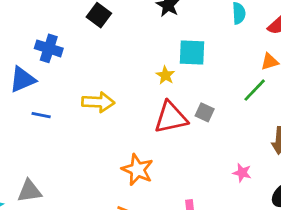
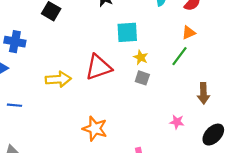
yellow star: (165, 75) -> (141, 57), moved
blue line: (41, 115) -> (15, 105), moved
red triangle: (171, 117) -> (98, 67), moved

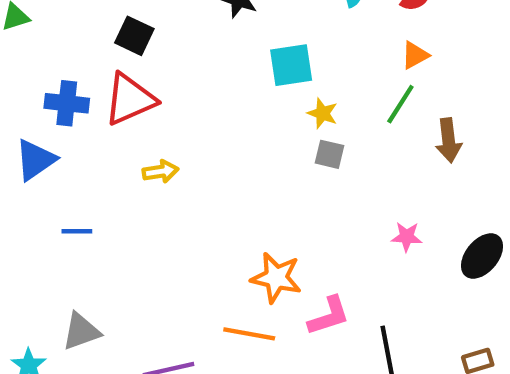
red triangle: (98, 67) -> (130, 99), moved
yellow arrow: (58, 79) -> (160, 172), size x0.7
brown arrow: (203, 93) -> (449, 140), moved
orange star: (95, 129) -> (276, 278), moved

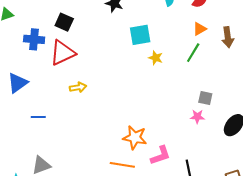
blue cross: (67, 103) -> (34, 39), moved
brown arrow: (449, 140) -> (228, 37), moved
gray square: (329, 154) -> (205, 98), moved

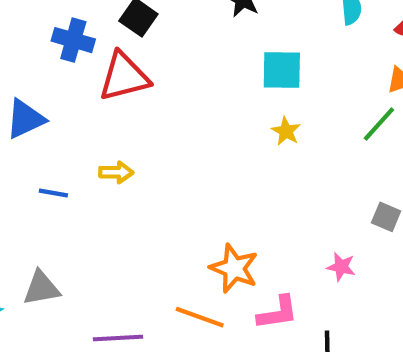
yellow star: (156, 58) -> (286, 131), moved
yellow arrow: (78, 87) -> (116, 172), moved
pink star: (197, 117) -> (341, 267), moved

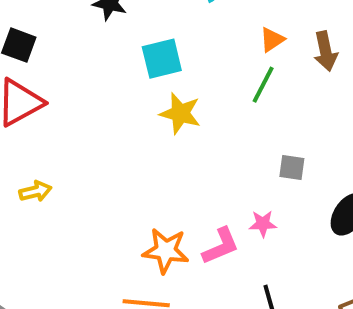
yellow star: (286, 131) -> (180, 113), size x1.5
pink L-shape: (278, 313) -> (221, 246), moved

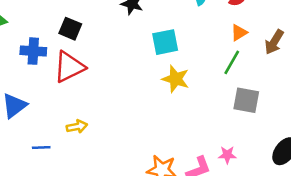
brown arrow: (325, 51) -> (274, 42), turned 40
gray square: (292, 168) -> (246, 100), moved, size x1.5

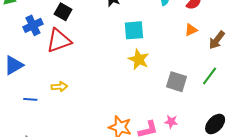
blue cross: (33, 51) -> (33, 25), turned -36
green line: (232, 62) -> (210, 76), moved
gray square: (246, 100) -> (176, 82), moved

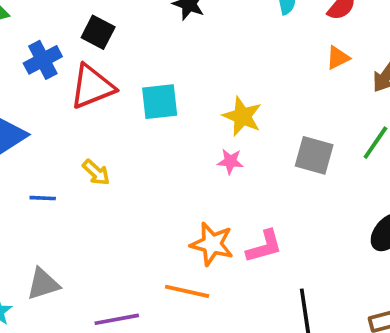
cyan square: (134, 30) -> (160, 102), moved
yellow arrow: (59, 87) -> (96, 172), turned 49
pink star: (171, 122) -> (230, 161), moved

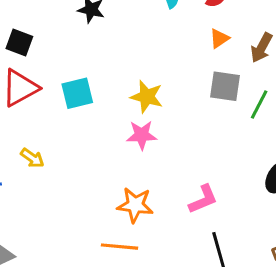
gray square: (314, 155) -> (225, 86), moved
pink star: (230, 161) -> (142, 135), size x1.4
pink L-shape: (264, 246) -> (203, 199), moved

